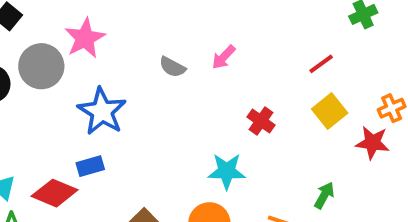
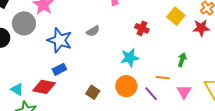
gray semicircle: (172, 67) -> (93, 31), moved, turned -48

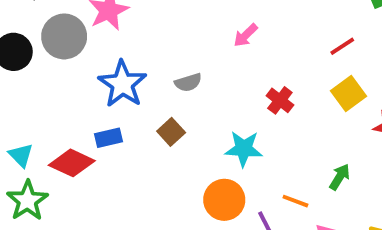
brown square: (93, 92) -> (171, 132), moved

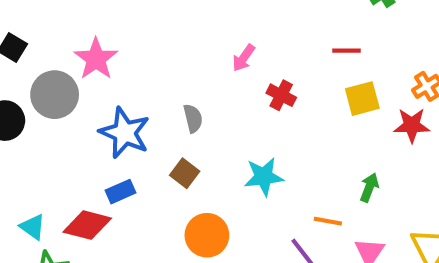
red line: (342, 46) -> (347, 51), turned 44
gray semicircle: (188, 82) -> (193, 118), turned -76
yellow square: (349, 93) -> (362, 99), turned 32
red cross: (280, 100) -> (281, 95), moved
orange circle: (224, 200) -> (207, 235), moved

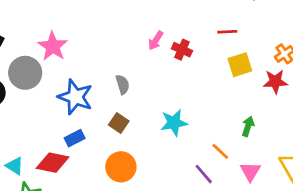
red cross: (281, 95) -> (182, 50), moved
orange line: (328, 221) -> (220, 151), turned 36
orange circle: (207, 235) -> (121, 167), moved

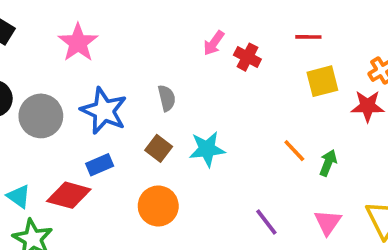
gray circle: (25, 73) -> (41, 116), moved
cyan star: (174, 123) -> (207, 149), moved
orange line: (220, 151) -> (294, 151), moved

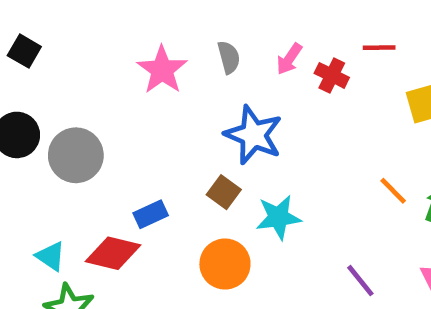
red line: (308, 37) -> (379, 48), moved
pink star: (78, 43) -> (162, 70), moved
gray semicircle: (167, 98) -> (229, 57), moved
blue star: (104, 111) -> (253, 135), moved
cyan star: (207, 149) -> (278, 217), moved

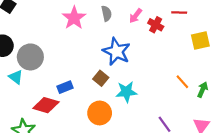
cyan triangle: (51, 256) -> (16, 77), moved

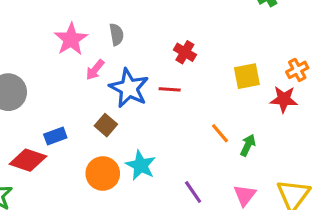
red line: (179, 12) -> (170, 89), moved
pink arrow: (136, 16) -> (95, 70), moved
cyan star: (126, 92) -> (141, 165), moved, turned 30

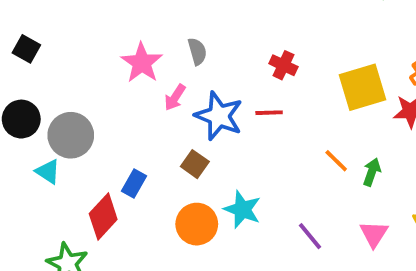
yellow square: (247, 76) -> (362, 87), size x1.4
blue rectangle: (55, 136) -> (134, 184), turned -35
red diamond: (28, 160) -> (103, 217), turned -60

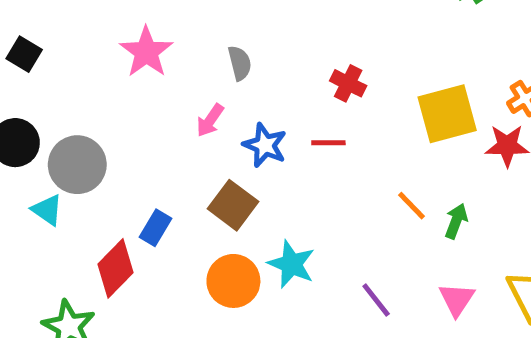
pink star: (142, 63) -> (146, 52), moved
blue star: (219, 116) -> (265, 145), size x0.7
brown square: (195, 164) -> (233, 205), size x1.4

